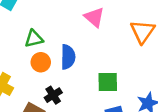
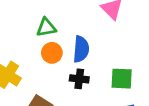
black cross: (53, 95) -> (79, 79), moved, turned 36

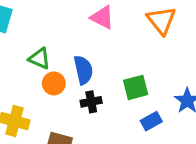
green triangle: (46, 27) -> (40, 59), turned 50

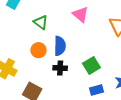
green triangle: (40, 59) -> (41, 22), moved
green square: (136, 87) -> (91, 65), turned -30

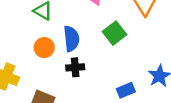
green square: (91, 65) -> (114, 33), moved

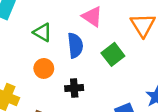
blue semicircle: (71, 39) -> (75, 45), moved

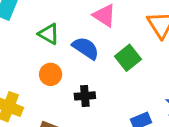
blue semicircle: (75, 45) -> (86, 48), turned -50

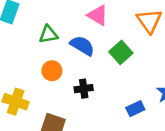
green triangle: (49, 34) -> (48, 34), turned -36

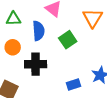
blue semicircle: (82, 46) -> (38, 31), turned 48
black cross: (84, 89) -> (36, 64), size x1.5

